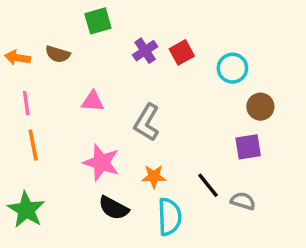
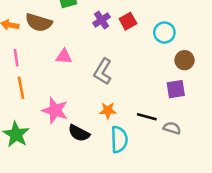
brown semicircle: (58, 54) -> (39, 22), size x1.5
pink star: (101, 163) -> (55, 110), moved
black line: (208, 185) -> (147, 117), turned -36

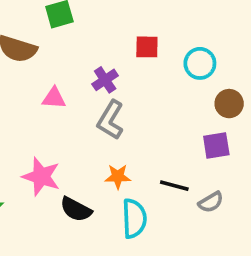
purple cross: (102, 20) -> (105, 80), moved
red square: (128, 21) -> (147, 47), turned 30
gray semicircle: (172, 128) -> (211, 202), turned 132

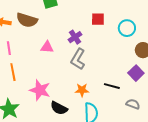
purple square: (216, 146) -> (136, 73), turned -35
black line: (174, 186) -> (112, 86), moved
gray semicircle: (211, 202) -> (133, 104), turned -128

